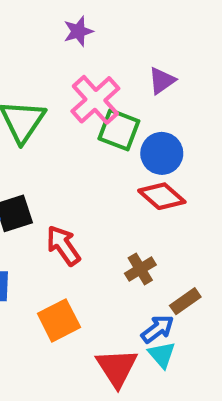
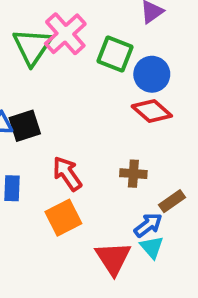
pink cross: (95, 100) -> (65, 34), moved
red arrow: (63, 245) -> (67, 174), moved
brown cross: (140, 269) -> (133, 174), turned 35

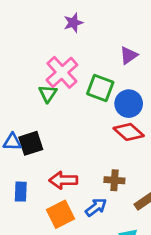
green triangle: (32, 47) -> (48, 94), moved, size x0.6
red arrow: (67, 174) -> (63, 180), turned -56
blue arrow: (148, 225) -> (96, 207), moved

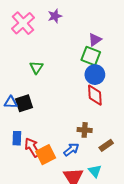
pink cross: (62, 72) -> (23, 23), moved
green square: (100, 88) -> (91, 56), moved
red diamond: (129, 132) -> (95, 95), turned 45
red arrow: (63, 180) -> (32, 147), moved, turned 60

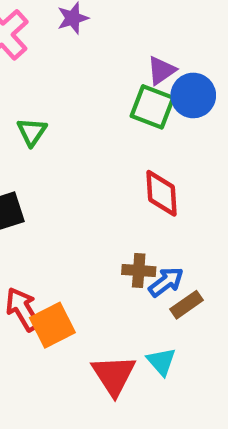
blue circle: (95, 75) -> (193, 95), moved
blue arrow: (71, 149) -> (166, 282), moved

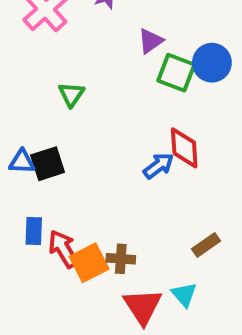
purple triangle: (161, 70) -> (151, 41), moved
brown cross: (139, 271) -> (121, 259), moved
blue arrow: (166, 282) -> (158, 166), moved

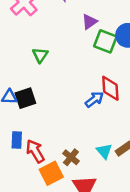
brown cross: (121, 259) -> (71, 157), turned 35
orange square: (89, 263) -> (51, 173), moved
cyan triangle: (184, 294) -> (104, 151), moved

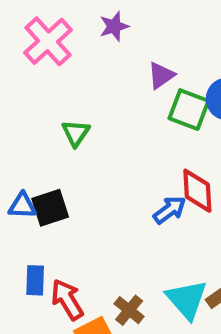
cyan triangle: (104, 151) -> (187, 300), size x1.5

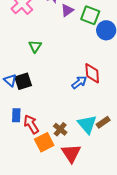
purple triangle: (161, 75) -> (67, 10), moved
green square: (189, 110) -> (90, 15), moved
blue triangle: (22, 206) -> (10, 80), turned 40

